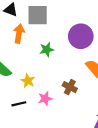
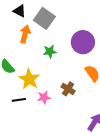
gray square: (38, 15) -> (44, 18), turned 30
yellow star: (28, 81) -> (29, 79), size x1.5

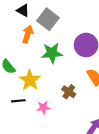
green star: (50, 52) -> (52, 53), size x1.5
pink star: (44, 97) -> (43, 107), moved

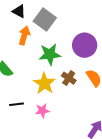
yellow star: (30, 80) -> (44, 83), moved
brown cross: (69, 92) -> (69, 78), moved

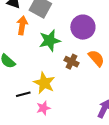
yellow star: (44, 83) -> (44, 83), moved
pink star: (42, 111) -> (43, 108), moved

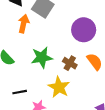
green star: (50, 41) -> (42, 57), moved
yellow star: (44, 83) -> (59, 87), moved

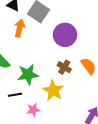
purple circle: (84, 30) -> (65, 35), moved
green star: (42, 57) -> (28, 74), moved

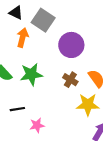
green star: (28, 74) -> (31, 74), moved
yellow star: (53, 90) -> (88, 105), moved, turned -30

